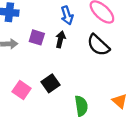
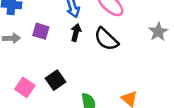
black arrow: (60, 39) -> (76, 32), moved

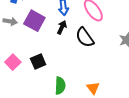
purple square: (41, 31) -> (34, 21), size x1.5

